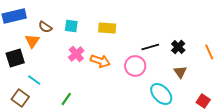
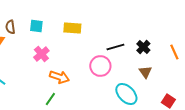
brown semicircle: (45, 27) -> (10, 27), turned 48
orange arrow: (100, 61) -> (59, 77), moved
green line: (66, 99) -> (50, 99), moved

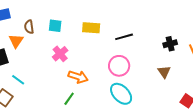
black line: (115, 47) -> (124, 37), moved
black cross: (143, 47) -> (170, 44), moved, turned 32
cyan ellipse: (126, 94) -> (121, 94), moved

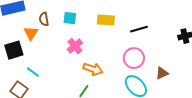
brown triangle: (164, 72) -> (162, 73), moved, turned 40

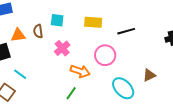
brown semicircle: (44, 19) -> (38, 31), moved
orange triangle: (31, 33) -> (18, 35), turned 49
pink circle: (134, 58) -> (105, 55), moved

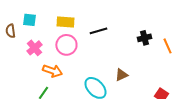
pink circle: (105, 55) -> (66, 45), moved

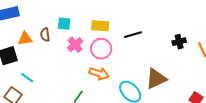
pink cross: (34, 48) -> (75, 45), moved
orange arrow: (52, 71) -> (99, 74), moved
brown triangle: (121, 75) -> (156, 79), size x1.6

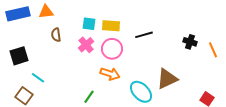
cyan square: (64, 24) -> (89, 24), moved
orange triangle: (25, 39) -> (46, 12), moved
black cross: (179, 42) -> (190, 42), turned 32

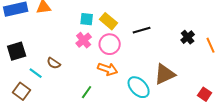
yellow rectangle: (111, 26) -> (109, 21), turned 36
brown semicircle: (56, 35) -> (54, 63), moved, turned -48
black cross: (190, 42) -> (188, 37), turned 32

